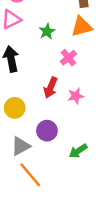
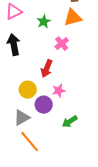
pink star: (76, 96) -> (59, 91), moved
yellow circle: (15, 108) -> (28, 90), moved

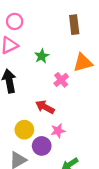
orange triangle: (73, 18) -> (83, 63), moved
red arrow: (47, 69) -> (45, 107), turned 96

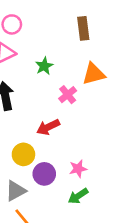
red arrow: (45, 107) -> (48, 127), turned -54
pink star: (58, 131) -> (78, 169), moved

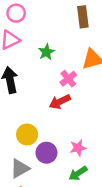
red arrow: (48, 127) -> (60, 102), moved

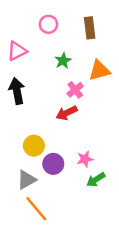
pink circle: (16, 13) -> (48, 24), moved
green star: (46, 52) -> (63, 61), moved
green arrow: (78, 173) -> (96, 180), moved

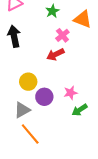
orange triangle: (99, 70) -> (83, 19), turned 36

